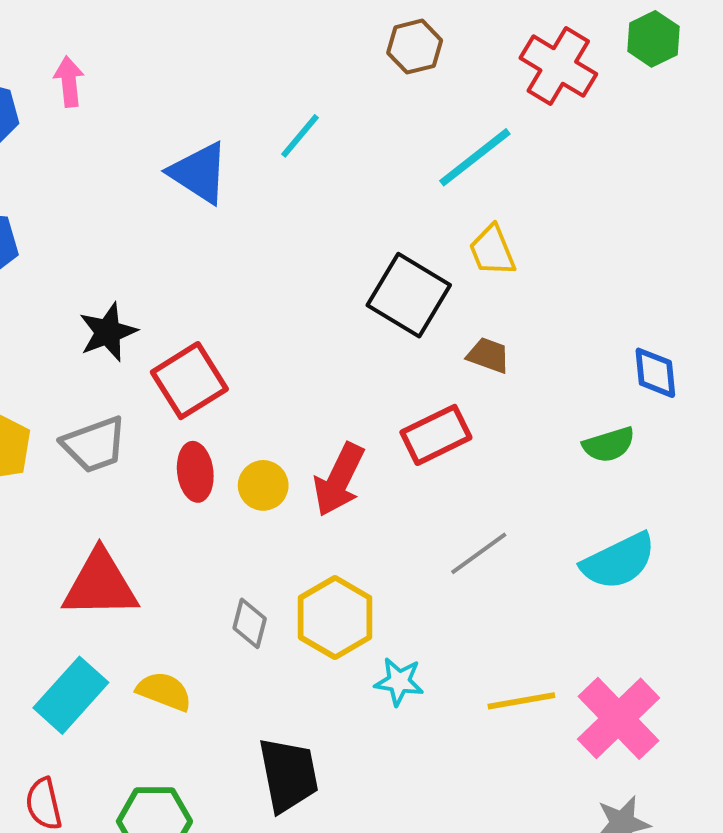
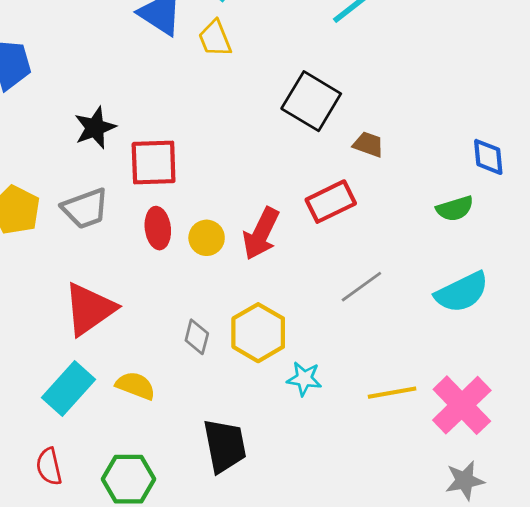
yellow trapezoid: (492, 250) -> (215, 38), moved
red square: (189, 381) -> (154, 163), turned 30
red triangle: (100, 584) -> (89, 309), turned -34

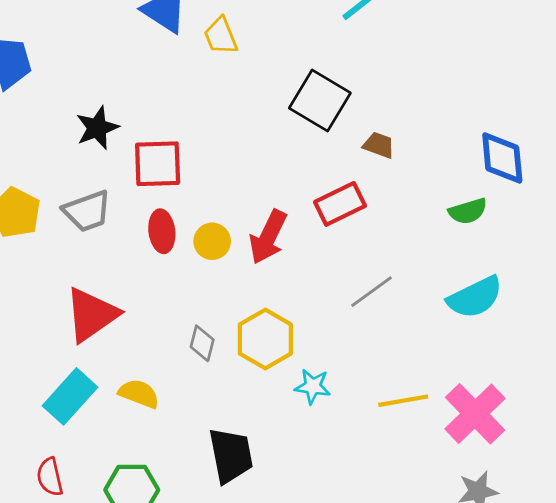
blue diamond: (488, 157) -> (502, 158), size x1.4

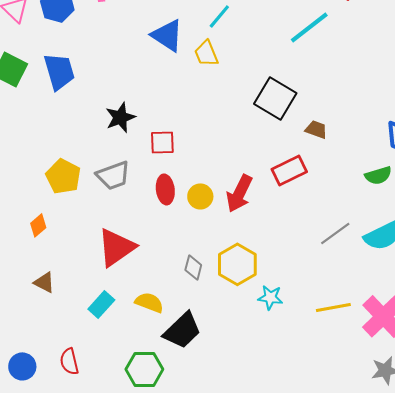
red square: (158, 164) -> (162, 142), size x0.7
gray line: (372, 292) -> (335, 233), moved
cyan rectangle: (70, 396) -> (101, 304), size x0.7
black trapezoid: (231, 455) -> (182, 330), moved, turned 57
red semicircle: (50, 477) -> (69, 361), moved

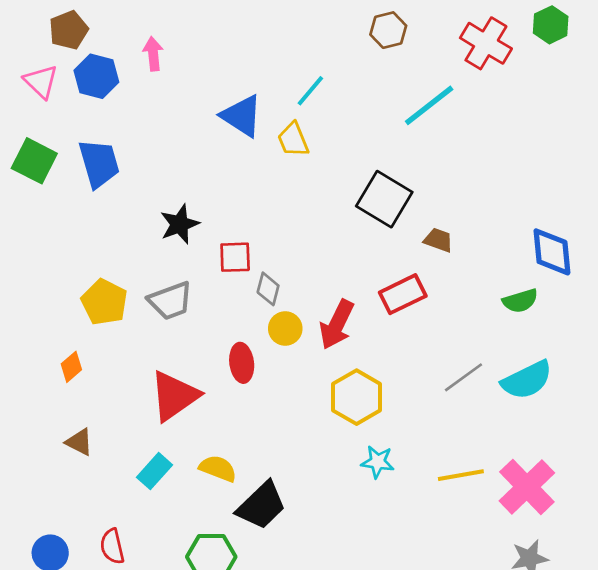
red ellipse: (165, 189) -> (242, 363), moved
yellow hexagon: (237, 264) -> (357, 397), moved
gray diamond: (193, 267) -> (268, 289), moved

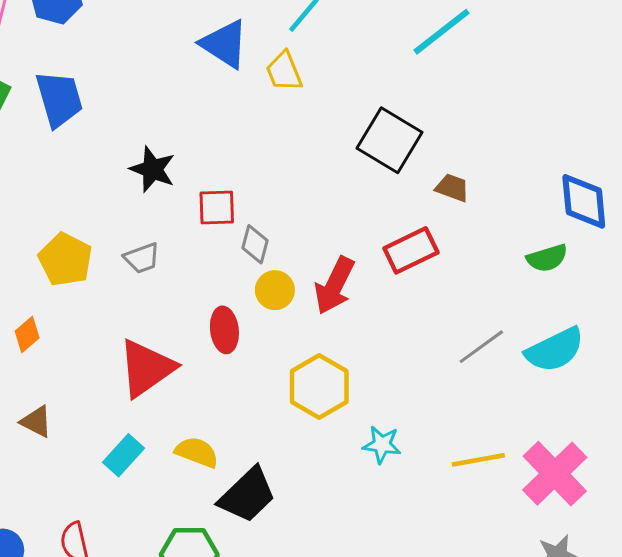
black star: (180, 224) -> (153, 169), turned -30
gray trapezoid: (170, 301) -> (142, 258), size x0.7
yellow hexagon: (357, 397) -> (319, 386), moved

